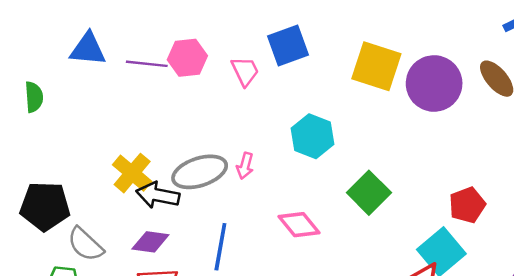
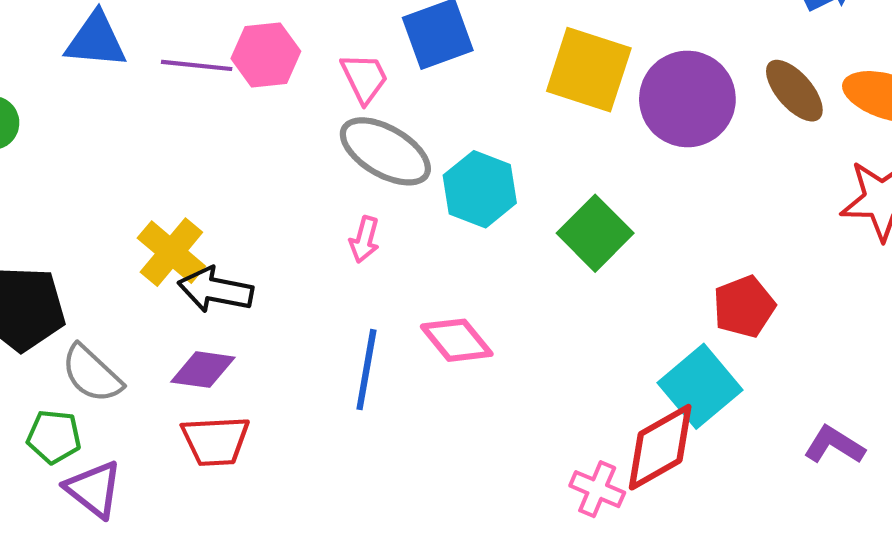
gray ellipse: (200, 172) -> (385, 151), moved, turned 48
green square: (369, 193) -> (595, 233), moved
blue line: (220, 247) -> (366, 370), moved

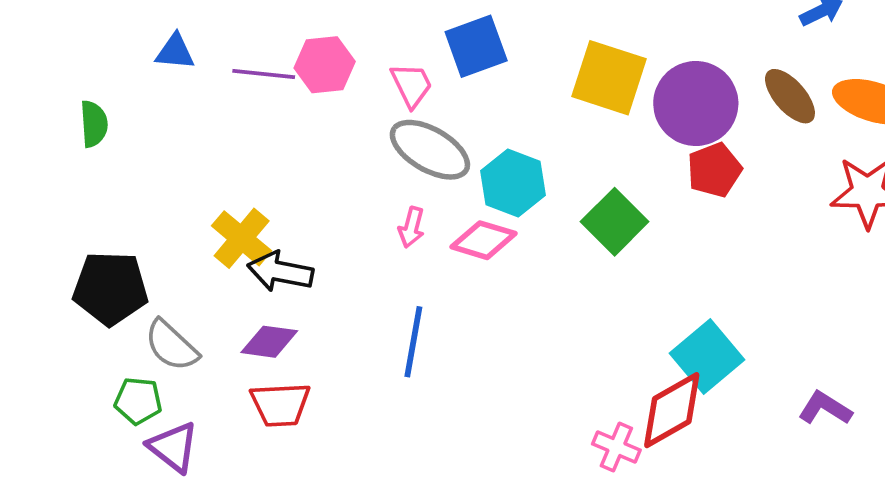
blue triangle: (96, 40) -> (175, 52), size x0.7
red pentagon: (744, 307) -> (714, 170), moved
pink diamond: (457, 340) -> (483, 240), moved, turned -34

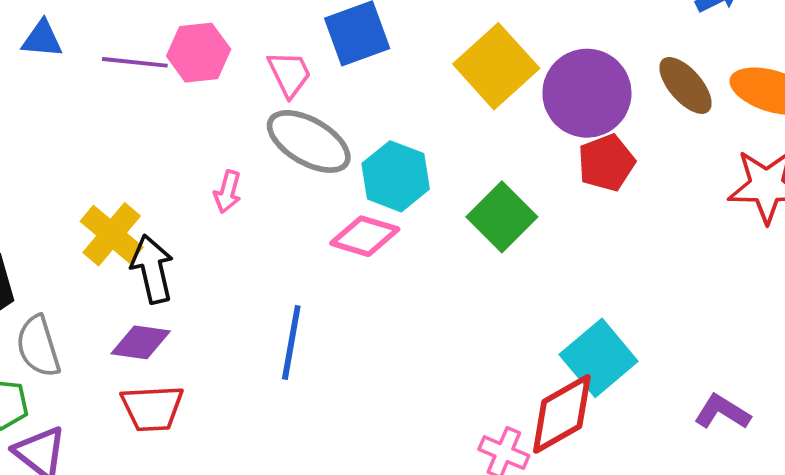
yellow square: (609, 78) -> (496, 66), turned 30
pink arrow: (411, 227) -> (228, 192), moved
black arrow: (280, 272) -> (152, 269), turned 66
gray semicircle: (171, 345) -> (38, 346), turned 30

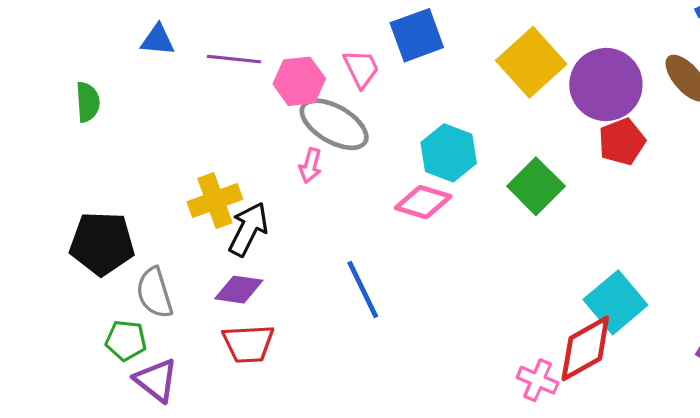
pink hexagon: (199, 53) -> (299, 81), moved
gray ellipse: (309, 141) -> (334, 124), moved
yellow cross: (112, 234) -> (215, 201), turned 30
black arrow: (152, 269) -> (248, 229), turned 40
blue line: (291, 342) -> (363, 290), turned -36

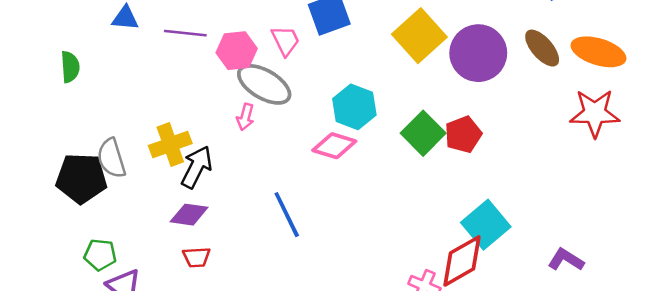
red pentagon: (622, 142) -> (463, 134), moved
gray semicircle: (154, 293) -> (111, 158), moved
red trapezoid: (248, 344) -> (197, 257), size x0.7

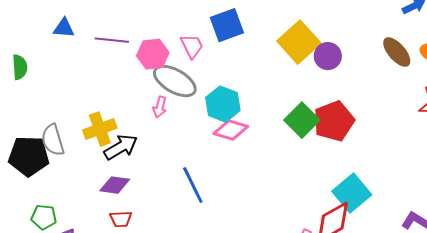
purple circle: (478, 53) -> (328, 56), moved, size x0.6
cyan hexagon: (354, 107) -> (223, 104), moved
red pentagon: (463, 134) -> (334, 121), size x1.4
black arrow: (197, 167) -> (121, 147), turned 32

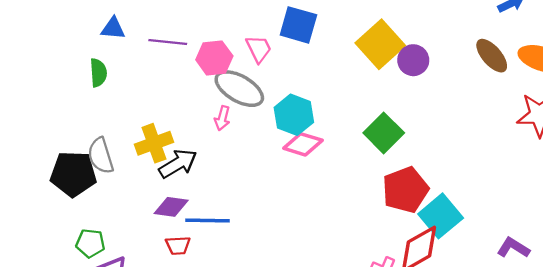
blue square: (227, 25) -> (298, 25), turned 36
green semicircle: (20, 67) -> (98, 73), moved
red pentagon: (334, 121) -> (405, 190), moved
blue line: (193, 185) -> (207, 220), moved, turned -63

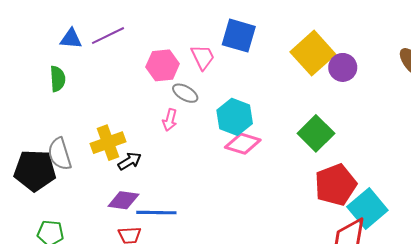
purple line: (168, 42) -> (108, 36), moved, turned -32
gray ellipse: (239, 89) -> (185, 93), size x0.6
black arrow: (178, 164) -> (130, 161), size x0.7

